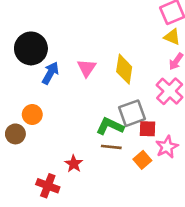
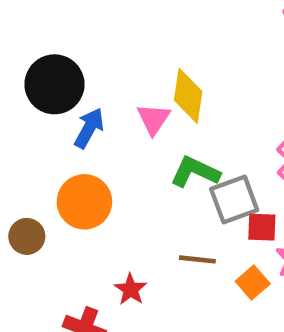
yellow diamond: (124, 69) -> (188, 96), moved
orange circle: (32, 115) -> (84, 202), moved, size x1.5
green L-shape: (110, 126) -> (195, 172), moved

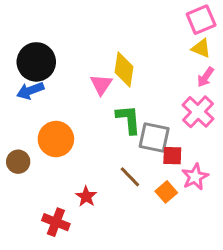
blue arrow: (89, 128) -> (30, 91), moved, turned -140
green L-shape: (195, 172) -> (128, 119), turned 60
gray square: (234, 200) -> (154, 138), turned 32
brown line: (197, 259) -> (130, 177), turned 40

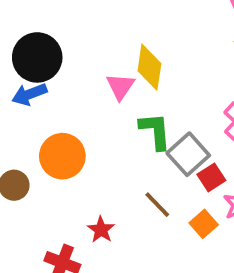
gray square: (154, 138) -> (188, 154), turned 36
red square: (172, 156) -> (211, 177), turned -35

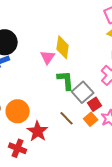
orange circle: (62, 156) -> (18, 111), moved
orange square: (204, 224) -> (91, 119), moved
red star: (101, 230) -> (38, 131), size x1.5

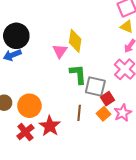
gray square: (83, 92) -> (95, 86), turned -35
brown line: (67, 118) -> (79, 113), turned 49
red cross: (18, 148) -> (25, 132), moved, turned 30

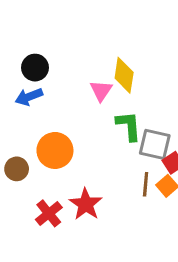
black circle: (16, 36) -> (35, 68), size x0.7
orange circle: (29, 106) -> (55, 150), moved
brown line: (79, 113) -> (146, 184), moved

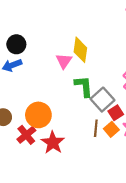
gray square: (155, 144) -> (102, 100), turned 35
orange circle: (55, 150) -> (38, 115), moved
red cross: (49, 213) -> (26, 135), moved

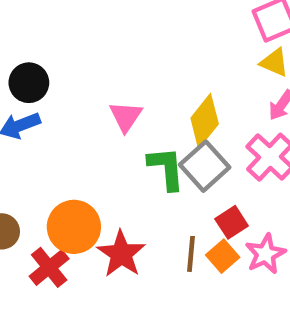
yellow diamond: (80, 50) -> (205, 121), moved, turned 30
gray square: (102, 100) -> (205, 166), moved
red star: (53, 143) -> (121, 254), moved

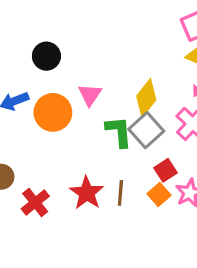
black circle: (29, 83) -> (46, 56), moved
orange circle: (74, 227) -> (53, 112), moved
brown line: (191, 254) -> (120, 193), moved

